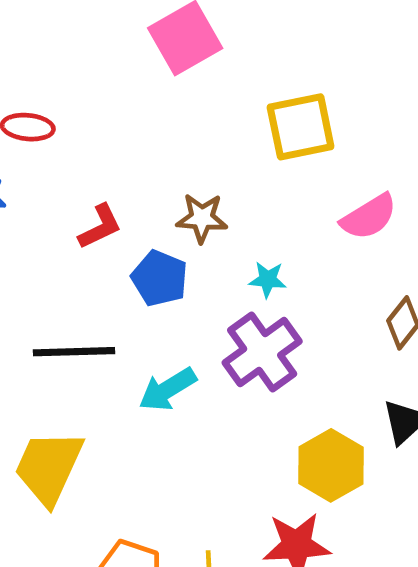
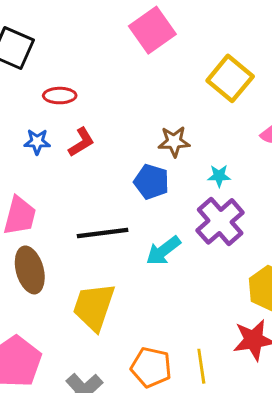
yellow square: (301, 127) -> (230, 78), turned -33
red L-shape: (100, 227) -> (81, 142), moved

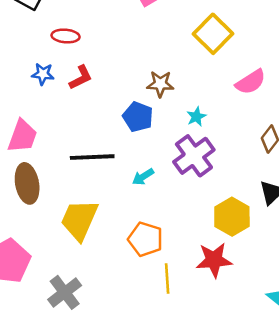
cyan star: (219, 176) -> (196, 117), turned -30
cyan arrow: (163, 251) -> (143, 177), size x0.7
orange pentagon: (151, 367) -> (145, 239), moved

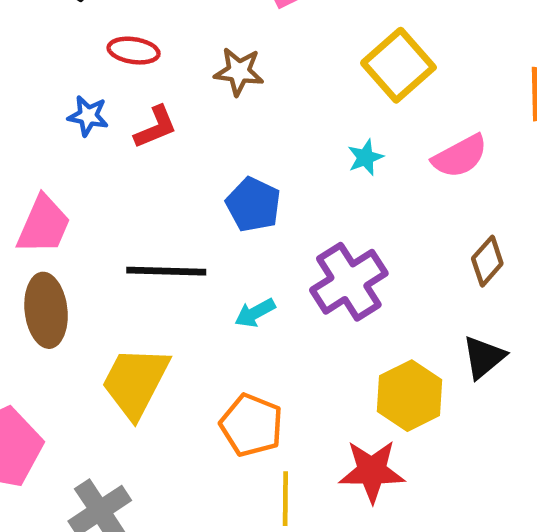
brown star: (160, 84) -> (239, 72), moved
cyan star: (196, 117) -> (365, 157), moved

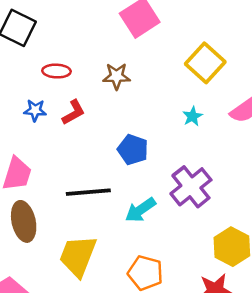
cyan arrow: (255, 313) -> (140, 210), size x1.4

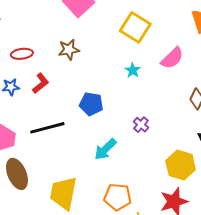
purple cross: (191, 187) -> (141, 125), size x0.5
black line: (88, 192) -> (47, 128), moved

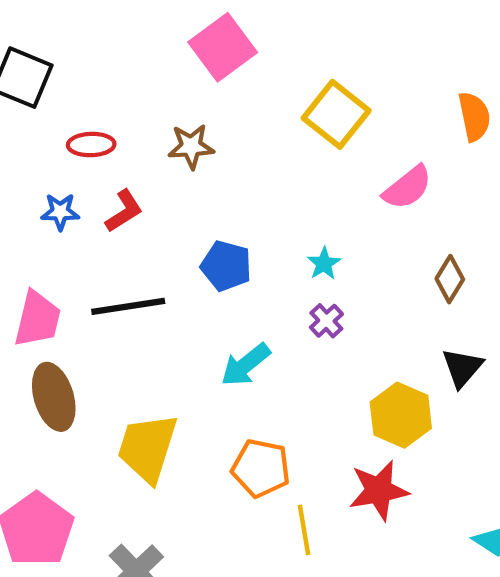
cyan star: (133, 70) -> (324, 264), moved

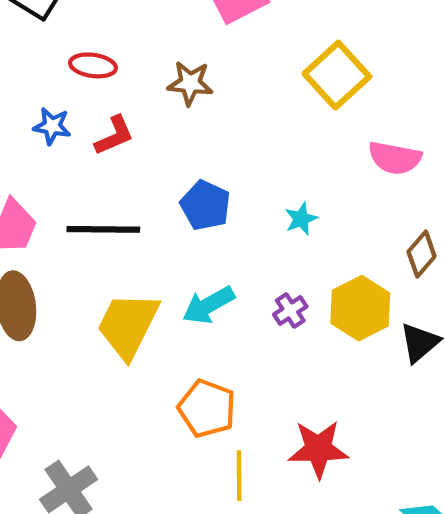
pink semicircle: (407, 188) -> (395, 158), turned 40
purple cross: (326, 321) -> (290, 310), moved
yellow hexagon: (401, 415) -> (360, 308), moved
yellow trapezoid: (147, 448) -> (128, 325), moved

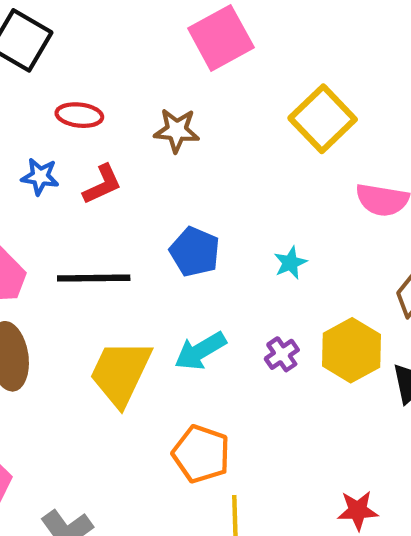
red star: (318, 449) -> (358, 510), moved, size x0.7

